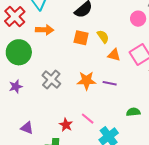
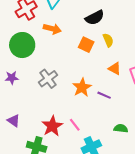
yellow semicircle: (103, 37) -> (108, 40), moved
orange star: (86, 81) -> (82, 87), turned 30
red star: (66, 125) -> (52, 126), size x1.5

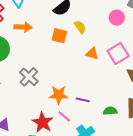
orange star: (82, 87) -> (59, 95), moved, turned -30
purple line: (104, 95) -> (83, 100), moved

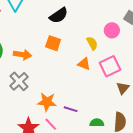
orange arrow: (23, 27) -> (22, 55), moved
yellow semicircle: (80, 27) -> (92, 43), moved

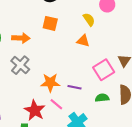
pink square: (110, 66) -> (104, 70), moved

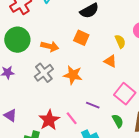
pink square: (104, 70) -> (125, 94), turned -30
orange star: (50, 83) -> (73, 75), moved
green semicircle: (102, 98) -> (118, 121), turned 56

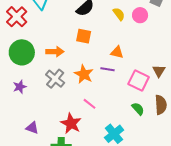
yellow semicircle: (120, 41) -> (119, 14), moved
orange star: (73, 75) -> (84, 74), turned 30
purple line: (93, 105) -> (108, 69), moved
pink line: (72, 118) -> (89, 104), moved

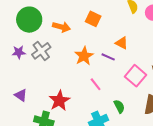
gray cross: (55, 79) -> (41, 51), moved
pink line: (89, 104) -> (96, 84), moved
green semicircle: (138, 109) -> (119, 106), moved

